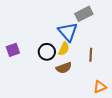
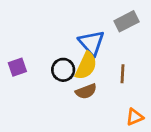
gray rectangle: (84, 14) -> (126, 21), moved
yellow semicircle: (64, 49) -> (86, 66), size x1.5

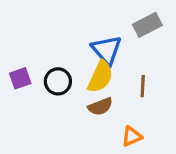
black circle: (63, 70) -> (58, 81), moved
orange triangle: (135, 117) -> (132, 136), moved

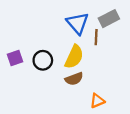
blue triangle: (107, 50) -> (78, 23), moved
brown line: (143, 86) -> (96, 37), moved

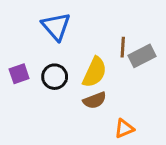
gray rectangle: (109, 19) -> (142, 56), moved
blue triangle: (78, 23) -> (56, 26), moved

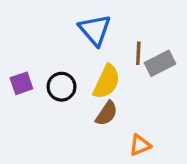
blue triangle: (56, 26) -> (95, 30), moved
brown semicircle: (95, 100) -> (107, 113), turned -35

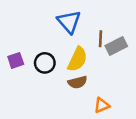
brown semicircle: (107, 113) -> (77, 82), turned 42

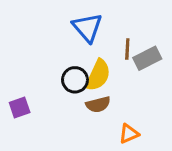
purple square: (16, 60) -> (20, 108), moved
black circle: (45, 63) -> (75, 80), moved

